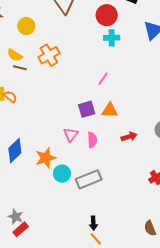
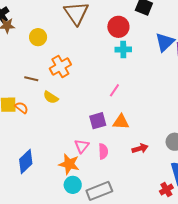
yellow semicircle: (15, 55) -> (51, 97), moved
orange star: (46, 158) -> (69, 164), moved, turned 30

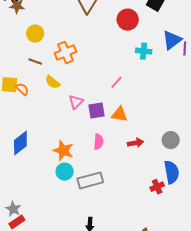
yellow circle: (38, 37) -> (35, 33), moved
cyan cross: (123, 49) -> (144, 51), moved
pink triangle: (82, 146) -> (76, 102), moved

